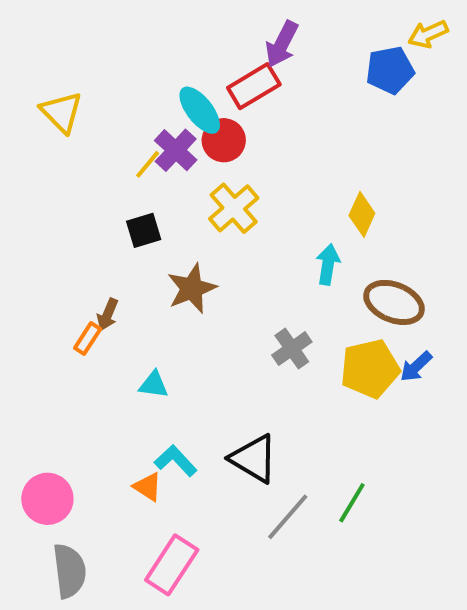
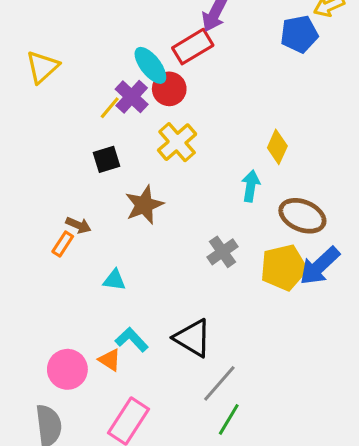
yellow triangle: (61, 112) -> (42, 67), turned 33
brown arrow: (108, 314) -> (78, 225), turned -90
blue arrow: (416, 367) -> (320, 266), size x1.6
pink circle: (47, 499) -> (67, 369), moved
green line: (352, 503) -> (229, 419), moved

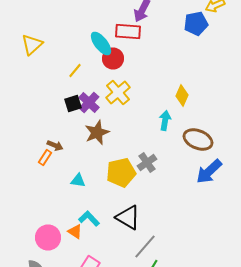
red rectangle: (193, 47) -> (128, 32), turned 35
purple cross: (132, 97) -> (89, 102), moved
yellow pentagon: (284, 267) -> (121, 172), moved

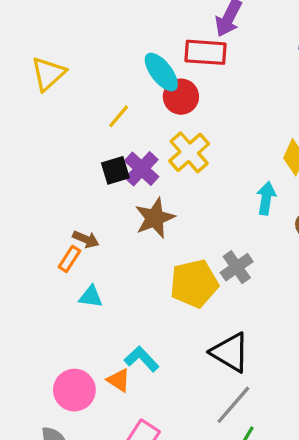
cyan triangle: (78, 180) -> (91, 297), moved
black triangle: (128, 218) -> (230, 352), moved

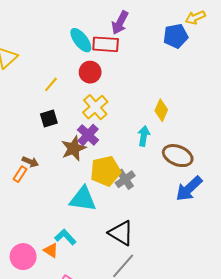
cyan ellipse: (161, 72) -> (81, 40), moved
purple cross: (142, 169) -> (88, 135), moved
yellow pentagon: (194, 284) -> (106, 171), moved
cyan triangle: (91, 297) -> (83, 199), moved, size x1.8

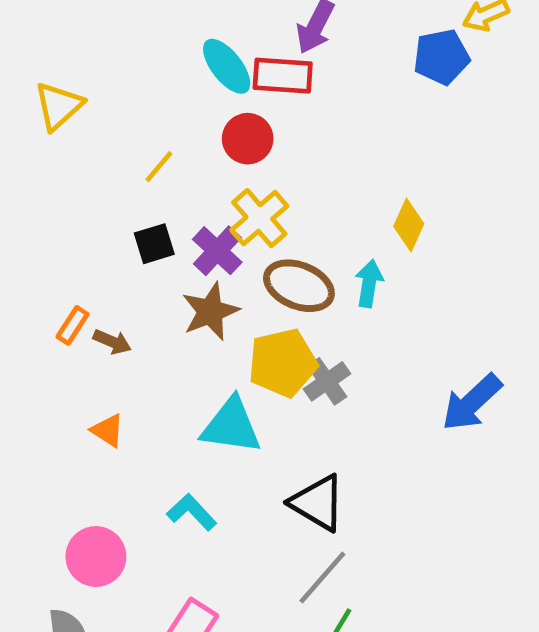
purple cross: (88, 135) -> (217, 251), moved
brown ellipse: (178, 156) -> (299, 286), moved
orange rectangle: (20, 174) -> (73, 325), moved
orange triangle: (51, 250) -> (108, 430), moved

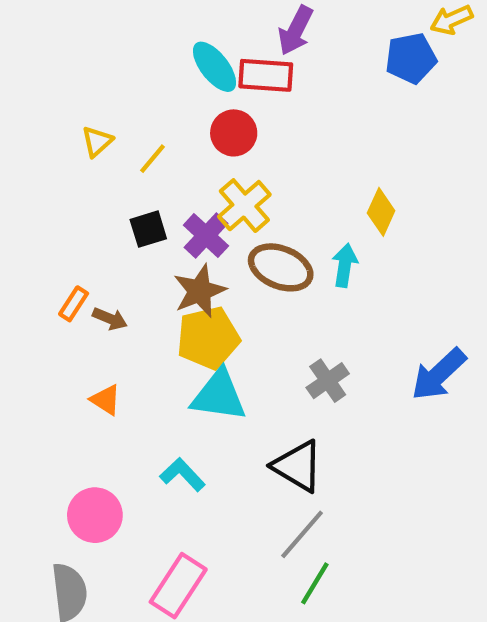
yellow triangle: (59, 106) -> (97, 141), moved, size x0.7
yellow pentagon: (283, 363) -> (208, 338), moved
gray cross: (327, 381) -> (328, 381), moved

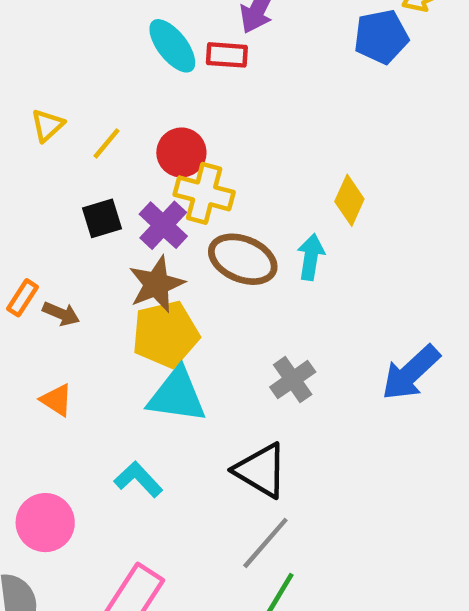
red rectangle: (266, 75) -> (227, 55), size x0.7
red circle: (234, 133) -> (181, 153), moved
yellow cross: (244, 206) -> (204, 193), turned -34

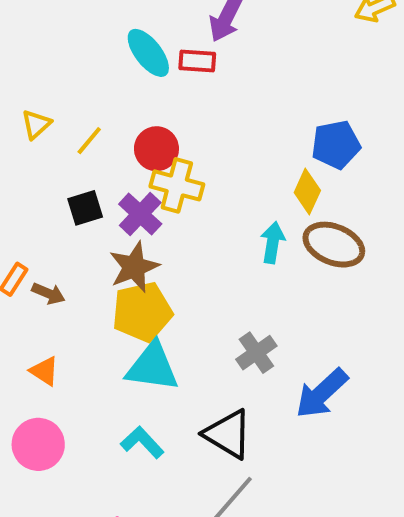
blue pentagon: (381, 37) -> (336, 145), moved
brown ellipse: (243, 259) -> (334, 245), moved
blue arrow: (411, 373) -> (322, 393), moved
cyan L-shape: (138, 479) -> (142, 442), moved
pink circle: (45, 523) -> (38, 444), moved

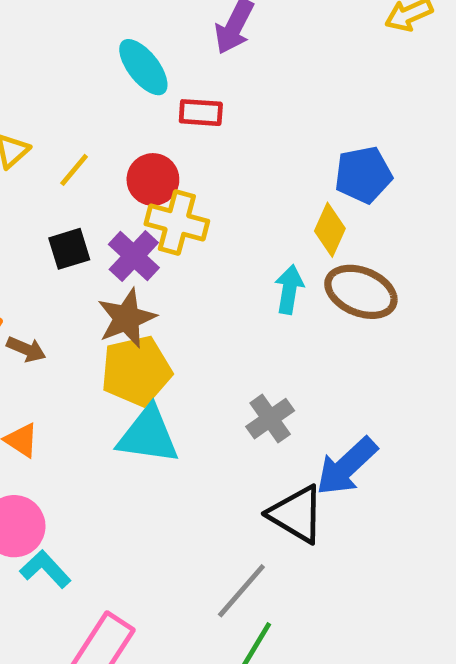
red rectangle: (197, 61) -> (201, 113), moved
black triangle: (228, 434) -> (296, 514), moved
cyan L-shape: (142, 442) -> (45, 569), moved

